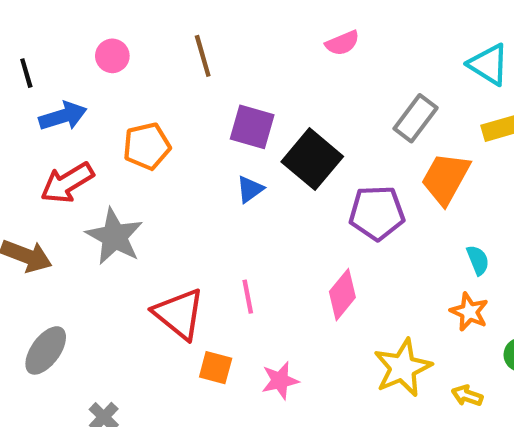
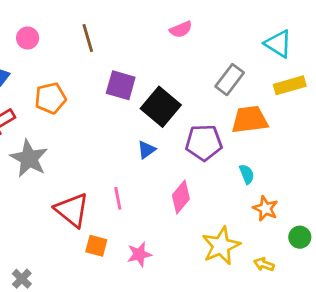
orange trapezoid: (446, 178) -> (250, 120), turned 54
blue triangle: (250, 189) -> (146, 150), moved
cyan semicircle: (478, 260) -> (247, 174), moved

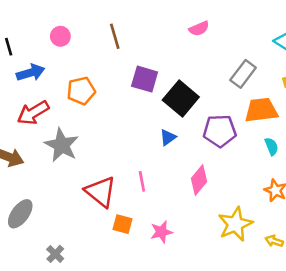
cyan semicircle: (247, 174) -> (272, 146), moved

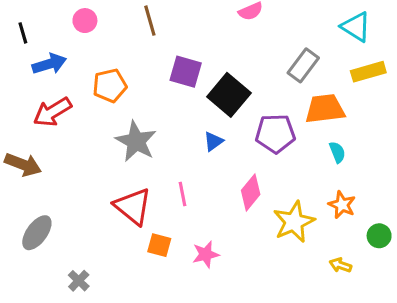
gray star: (62, 145) -> (136, 141), moved
yellow star: (235, 224) -> (294, 222), moved

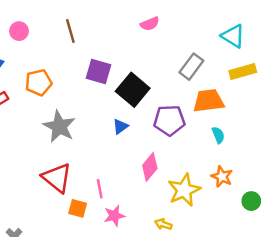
pink line: (182, 194) -> (100, 189), moved
yellow arrow: (340, 265) -> (163, 224), moved

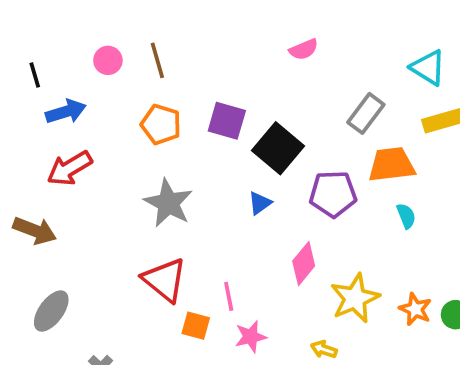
brown line: (70, 31) -> (157, 60), moved
orange pentagon: (39, 82) -> (161, 124), moved, turned 30
orange star: (222, 177) -> (415, 309), moved

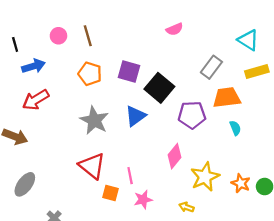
blue triangle: (260, 203) -> (135, 116), moved, size x1.5

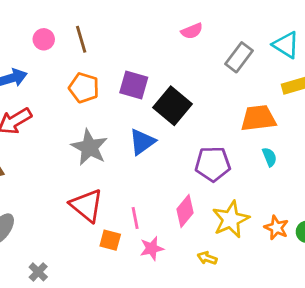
gray rectangle: (211, 67) -> (239, 57), moved
purple pentagon: (192, 115) -> (213, 164), moved
pink diamond: (175, 156) -> (185, 211), moved

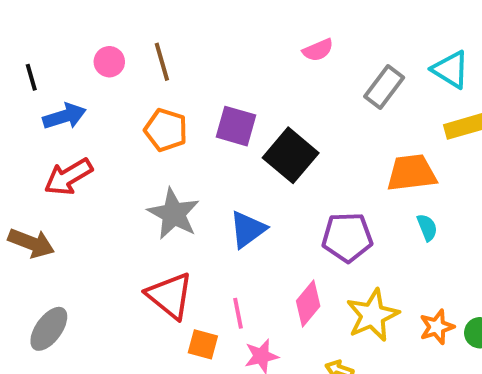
blue triangle: (142, 142) -> (248, 229), moved
orange star: (276, 228) -> (437, 327), turned 30

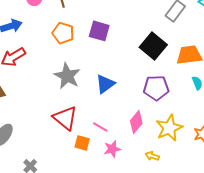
black square: (291, 155) -> (153, 46), moved
pink line: (238, 313) -> (100, 127), turned -49

